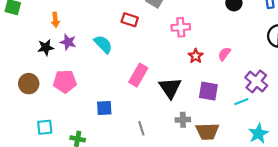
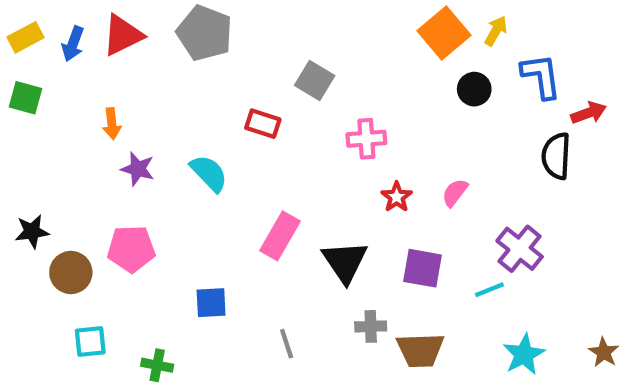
black star: (46, 47) -> (32, 231), moved
brown circle: (29, 84) -> (71, 272), moved

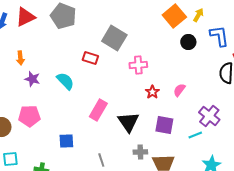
gray square: (315, 80) -> (114, 38), size x1.4

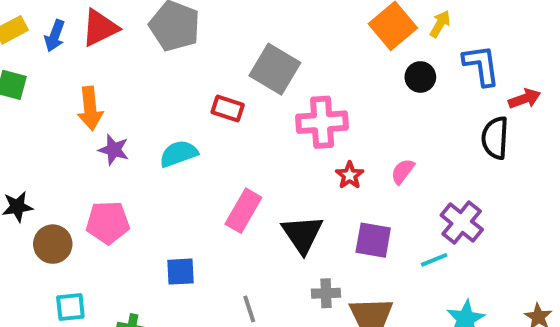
orange arrow: (20, 58) -> (90, 108), size x1.5
pink cross: (138, 65) -> (322, 122), size x1.4
cyan semicircle: (65, 81) -> (179, 154), turned -66

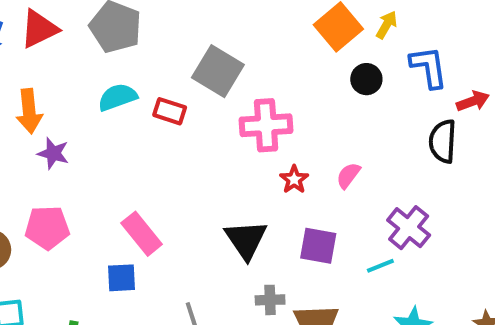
cyan semicircle: (179, 154) -> (117, 97), moved
pink rectangle: (243, 211) -> (142, 234), moved, turned -69

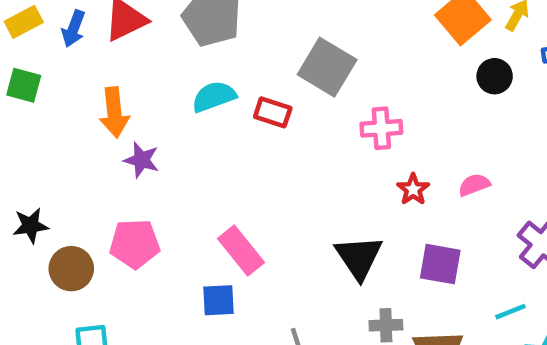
pink cross: (266, 125) -> (381, 128), size x0.7
pink semicircle: (348, 175) -> (474, 185), turned 32
cyan line: (380, 266) -> (510, 312), moved

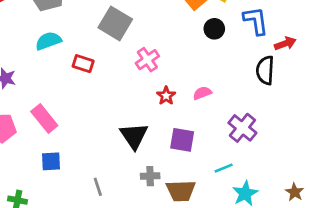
red rectangle: (273, 112) -> (83, 64), moved
pink cross: (381, 128) -> (147, 60), turned -30
pink rectangle: (241, 251) -> (44, 118), moved

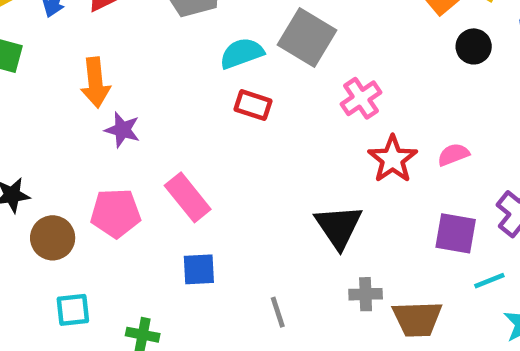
cyan semicircle: (48, 41) -> (242, 53), moved
red star: (166, 96) -> (393, 159), size x1.5
purple square: (182, 140) -> (456, 233), moved

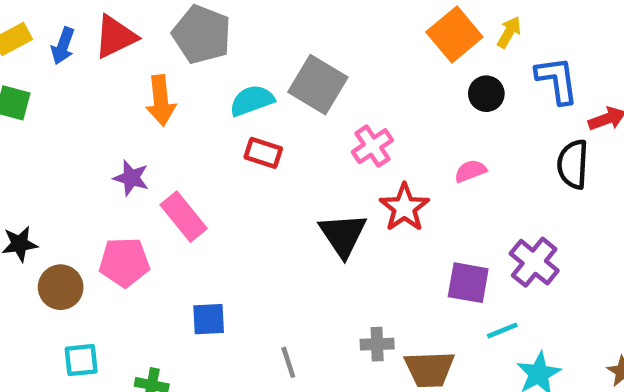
orange arrow: (95, 83) -> (161, 101), moved
pink semicircle: (453, 155) -> (470, 171), moved
pink rectangle: (188, 197) -> (184, 217), moved
black triangle: (339, 227) -> (343, 235), moved

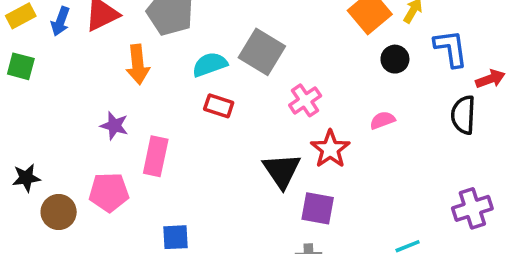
pink rectangle: (184, 217) -> (156, 156), turned 51
purple cross: (534, 262) -> (472, 208), moved, turned 33
purple square: (468, 283) -> (318, 208), moved

